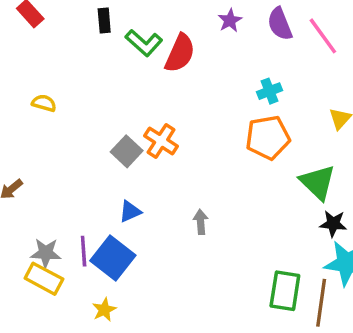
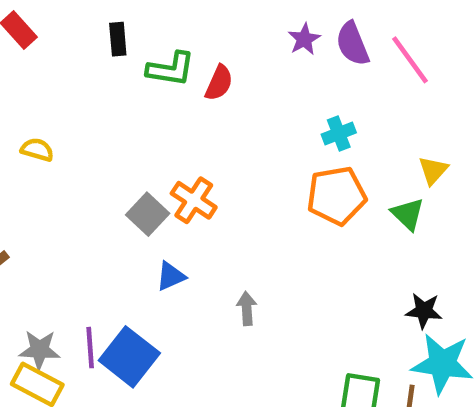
purple star: (230, 20) -> (304, 39), moved
green L-shape: (144, 43) -> (171, 69), turned -33
red semicircle: (180, 53) -> (219, 83), size x0.7
green triangle: (318, 182) -> (408, 214), moved, size x0.7
blue triangle: (130, 212) -> (171, 276), moved

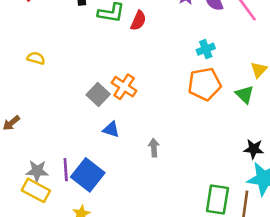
blue triangle: (171, 276) -> (111, 129), turned 42

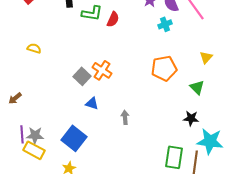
cyan cross: (206, 49) -> (165, 24), moved
green triangle: (245, 94) -> (197, 87), moved
black star: (254, 149) -> (191, 118), moved
purple line: (66, 170) -> (22, 134), moved

